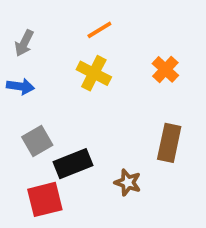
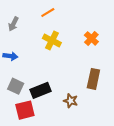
orange line: (99, 30) -> (48, 12), moved
blue arrow: (20, 86) -> (10, 56), moved
gray square: (37, 141) -> (16, 86), moved, turned -35

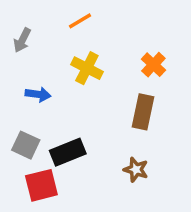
blue arrow: (10, 56) -> (38, 94), moved
brown rectangle: (93, 79) -> (143, 112), moved
brown star: (71, 101) -> (136, 170), moved

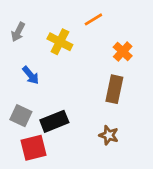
orange line: (80, 21) -> (93, 19), moved
yellow cross: (87, 68) -> (60, 42), moved
blue arrow: (38, 94) -> (31, 75), turned 42

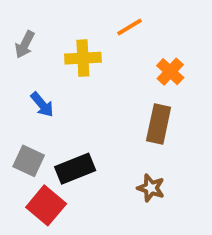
yellow cross: (60, 42) -> (83, 58), turned -30
red square: (33, 148) -> (46, 205), turned -36

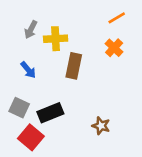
orange line: (130, 27) -> (117, 18), moved
gray arrow: (25, 44) -> (31, 30), moved
brown rectangle: (159, 124) -> (74, 66), moved

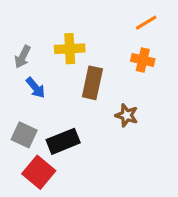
gray arrow: (31, 30) -> (23, 57), moved
orange cross: (114, 48) -> (143, 60), turned -30
brown star: (101, 126) -> (127, 115), moved

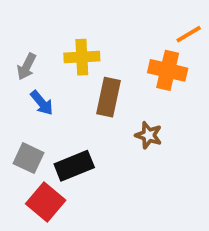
orange line: (146, 23) -> (189, 34), moved
orange cross: (143, 60) -> (168, 70), size x1.4

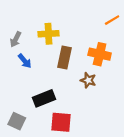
orange cross: (168, 70) -> (100, 54), moved
gray square: (28, 158) -> (17, 121), moved
red square: (46, 202) -> (61, 122), moved, turned -35

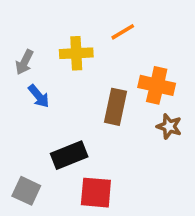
orange line: (112, 20) -> (123, 32), moved
brown rectangle: (64, 58) -> (116, 107), moved
brown star: (88, 80) -> (169, 126), moved

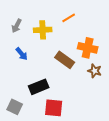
gray arrow: (24, 62) -> (17, 26), moved
brown rectangle: (116, 107) -> (65, 60), turned -66

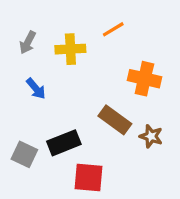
brown rectangle: (65, 60) -> (115, 120), moved
brown star: (95, 71) -> (151, 136), moved
gray square: (15, 107) -> (24, 154), moved

